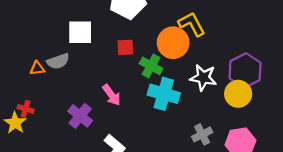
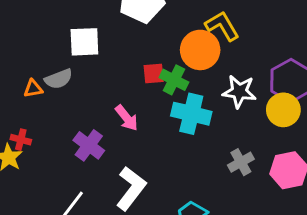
red square: (125, 47) -> (154, 74), moved

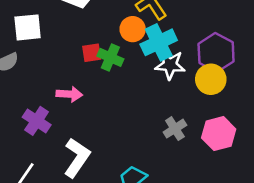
orange circle: (200, 50) -> (133, 29), size x0.7
cyan cross: (191, 114) -> (159, 42), moved, turned -36
pink arrow: (127, 118) -> (69, 94), turned -45

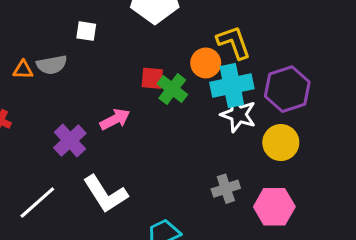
white square: (28, 27) -> (86, 31), size x0.6
purple hexagon: (216, 53) -> (287, 89), moved
pink arrow: (69, 94) -> (115, 119), turned -45
white L-shape: (77, 158) -> (105, 194), turned 99

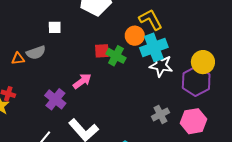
purple hexagon: (287, 89) -> (196, 81), moved
yellow circle: (281, 143) -> (203, 62), moved

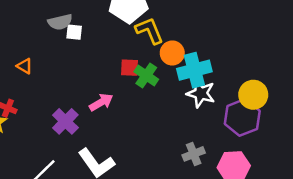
yellow L-shape: (151, 20) -> (149, 31), moved
gray semicircle: (36, 53) -> (60, 22), moved
orange triangle: (18, 59) -> (25, 66), turned 32

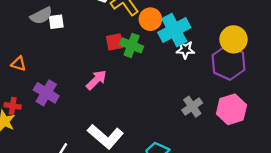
white star: (201, 93) -> (185, 50), size x0.7
purple cross: (65, 121) -> (46, 93), moved

